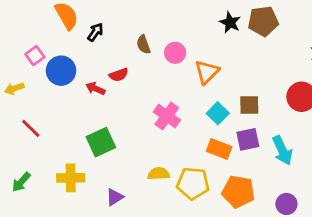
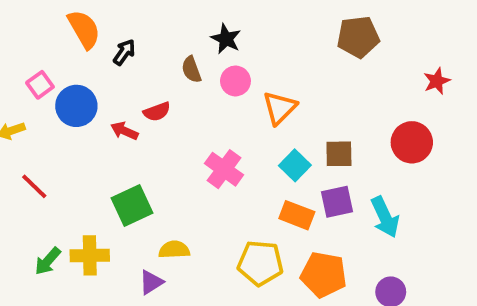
black star: (230, 23) -> (226, 39), moved
yellow semicircle: (159, 174) -> (174, 250), moved
green arrow: (21, 182) -> (48, 261), moved

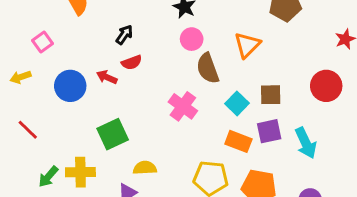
black arrow: (124, 52) -> (124, 35), moved
brown semicircle: (191, 69) -> (208, 68), moved, size x1.5
blue circle: (76, 106) -> (70, 86), moved
orange triangle: (280, 108) -> (247, 45), moved
red line: (34, 186) -> (28, 130), moved

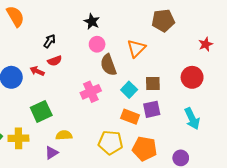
pink cross: (183, 106) -> (91, 92), turned 30
cyan arrow: (306, 143) -> (192, 119), moved

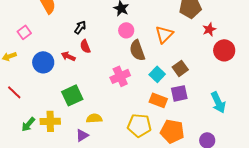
red star: (206, 44) -> (209, 29), moved
red semicircle: (55, 61) -> (85, 46), turned 88
red circle: (192, 77) -> (224, 50), moved
brown square: (153, 84) -> (180, 68), turned -35

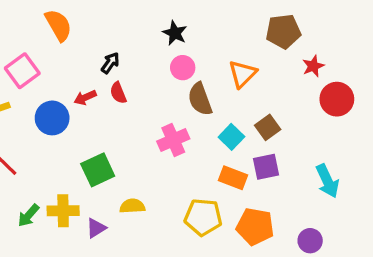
pink square: (24, 32) -> (22, 71), size x1.5
red arrow: (68, 56) -> (85, 98), moved, turned -48
purple triangle: (82, 135) -> (96, 228), moved

